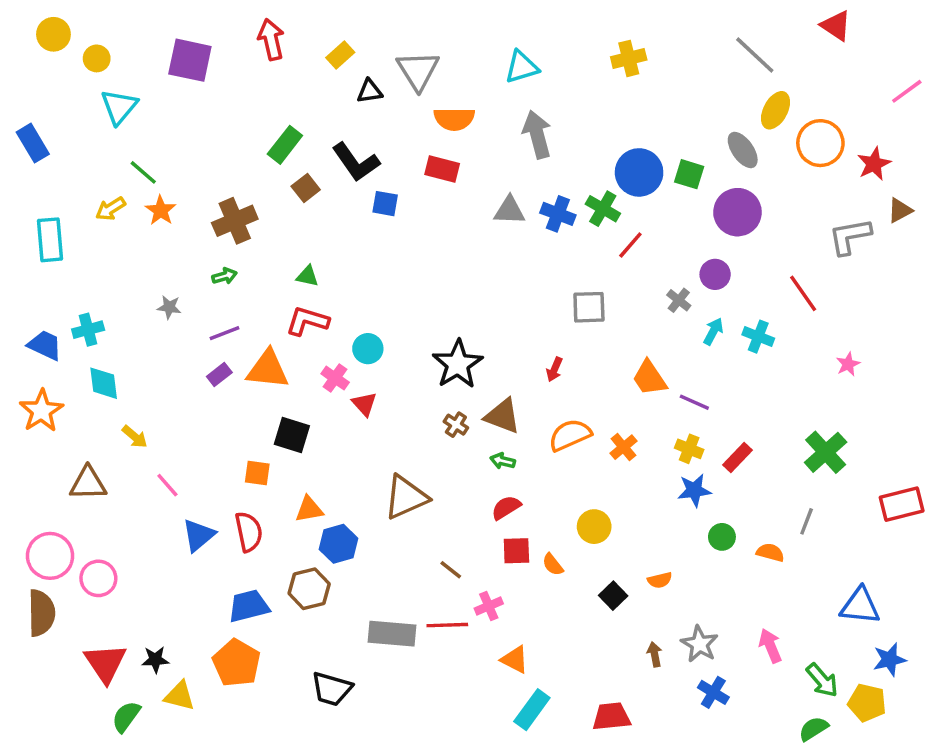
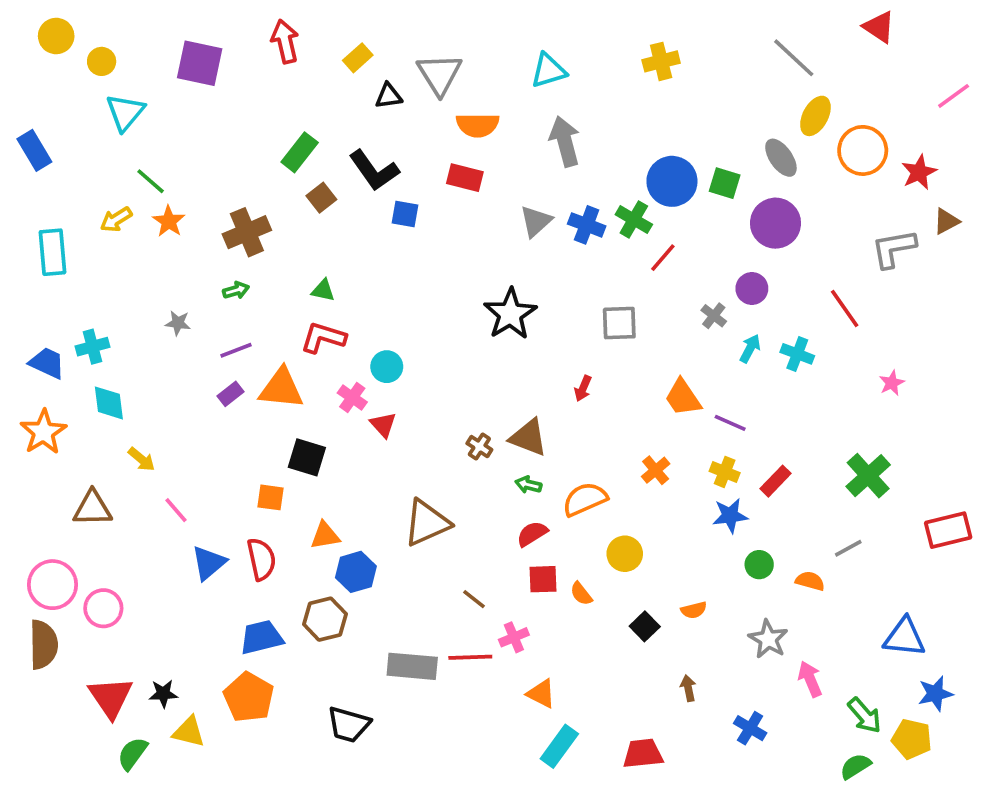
gray triangle: (509, 210) -> (536, 221), turned -44
black star: (458, 364) -> (510, 314), moved
orange semicircle: (570, 435) -> (585, 499), moved
gray line: (807, 521) -> (848, 548), turned 40
gray star: (699, 644) -> (768, 639), moved

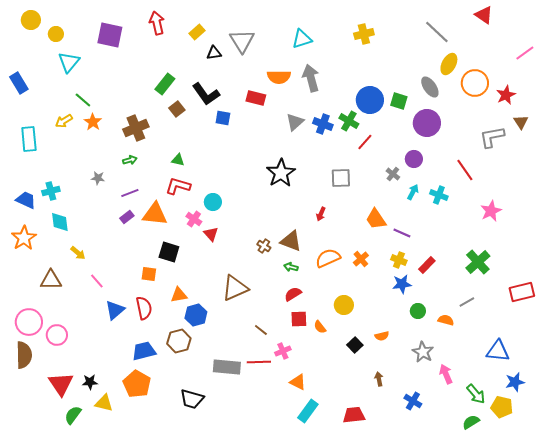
orange semicircle: (478, 125) -> (279, 77), moved
brown triangle: (946, 221) -> (521, 122), turned -35
pink star: (892, 383) -> (491, 211), size x1.5
orange semicircle: (585, 499) -> (328, 258), moved

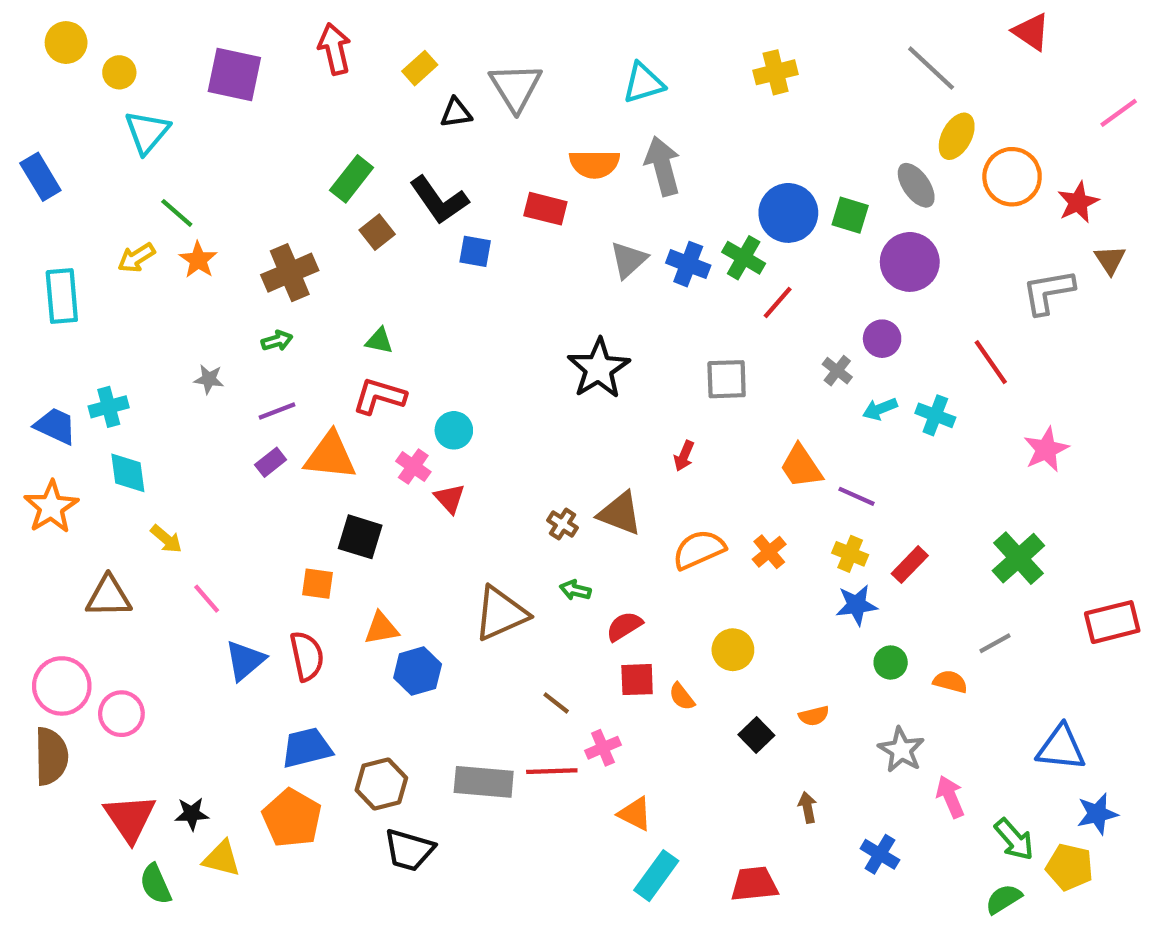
cyan arrow: (413, 192) -> (880, 409), turned -140
green arrow: (291, 267) -> (575, 590), moved
brown hexagon: (179, 341) -> (381, 784), moved
green semicircle: (73, 415) -> (156, 884), turned -60

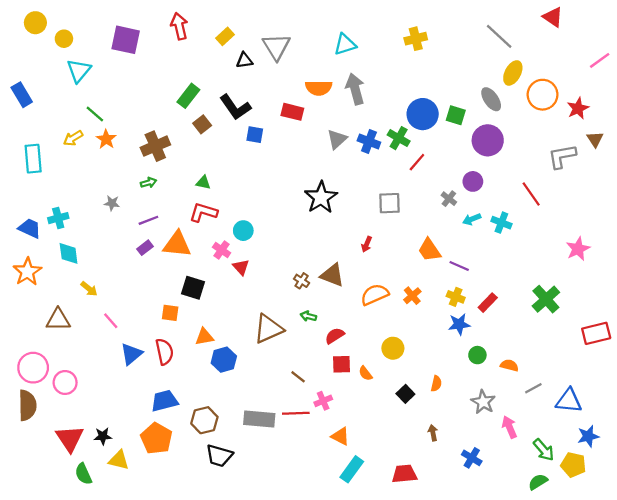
pink star: (1046, 449) -> (578, 249), moved
gray line: (995, 643) -> (533, 388), moved
orange semicircle: (814, 716) -> (436, 384), turned -63

